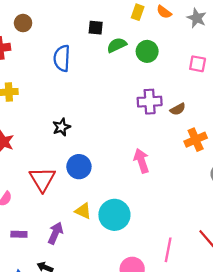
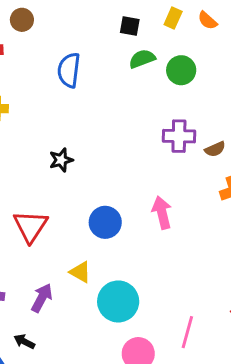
black square: (96, 28) -> (130, 26), moved
blue circle: (79, 167) -> (105, 222), moved
cyan circle: (114, 215) -> (118, 301), moved

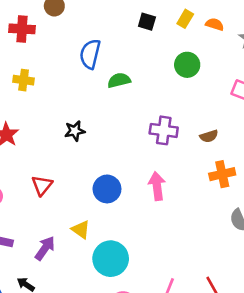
orange semicircle: (207, 21) -> (215, 24), turned 150
green semicircle: (142, 59) -> (119, 80), moved
purple cross: (179, 136) -> (164, 130), moved
red triangle: (30, 226) -> (42, 185), size x0.7

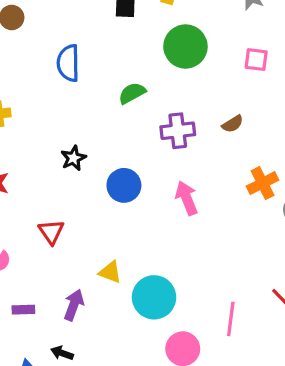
green circle: (187, 65) -> (185, 47), size x1.4
green semicircle: (119, 80) -> (132, 93), moved
orange cross: (222, 174) -> (263, 183), moved
blue circle: (107, 189) -> (124, 185), moved

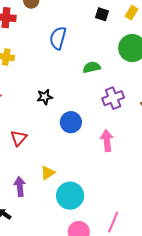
purple cross: (178, 131) -> (113, 98), turned -30
yellow triangle: (110, 272) -> (48, 173), turned 49
purple arrow: (74, 305) -> (20, 187), turned -42

